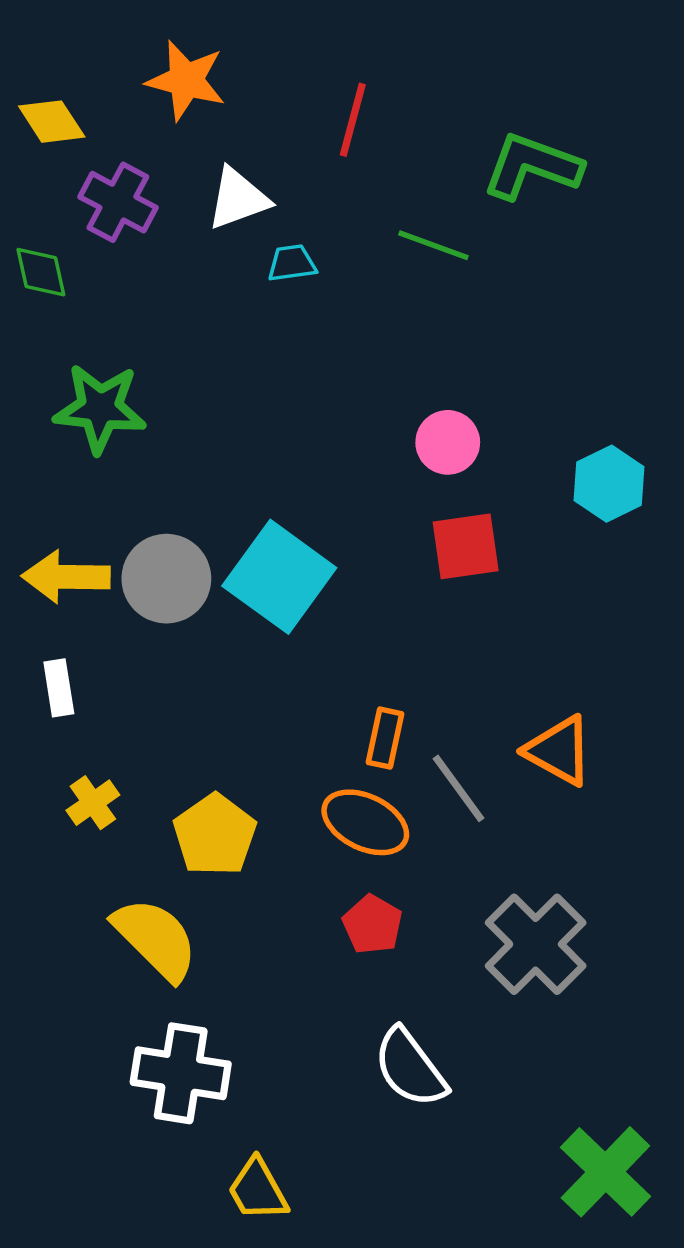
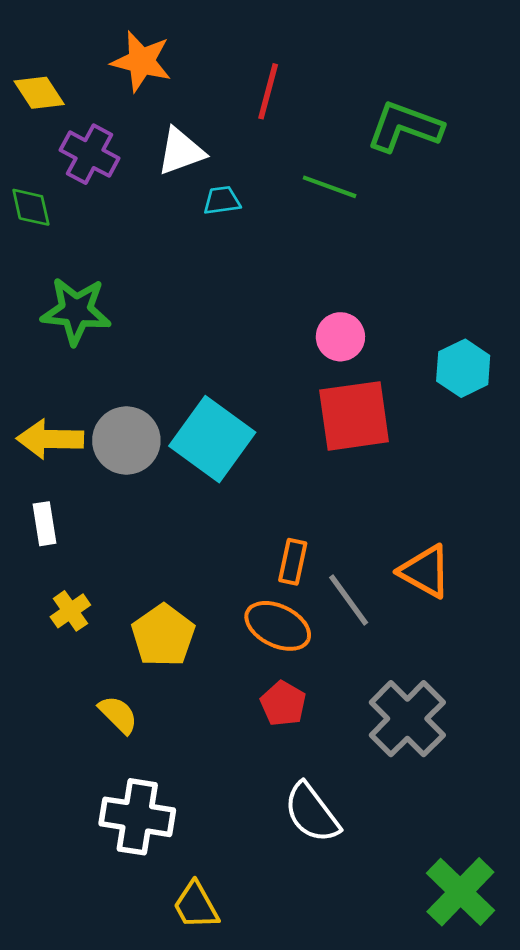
red square: (466, 546) -> (354, 416), size x1.4
yellow semicircle: (156, 939) -> (118, 715), size x0.6

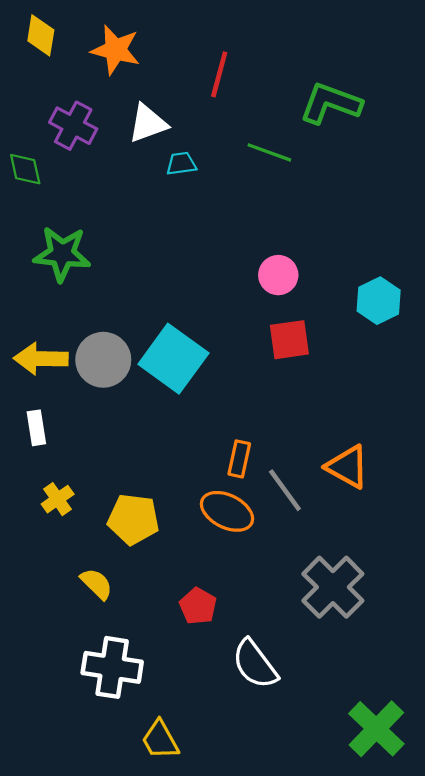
yellow diamond: (39, 93) -> (41, 35), moved, turned 42
red square: (354, 416) -> (289, 340), size x0.7
yellow pentagon: (163, 635) -> (133, 519), turned -30
red pentagon: (283, 704) -> (198, 606), moved

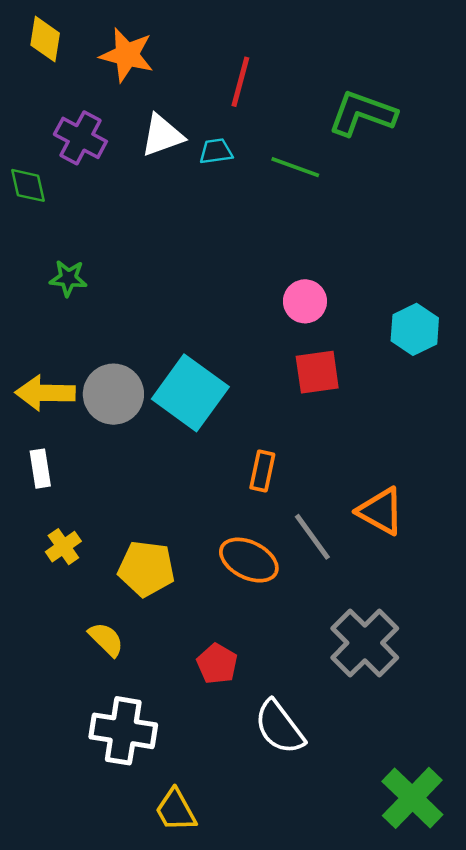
cyan trapezoid: (181, 164) -> (216, 151), moved
green star: (62, 254) -> (68, 278), size x0.6
orange rectangle: (239, 459) -> (262, 471), moved

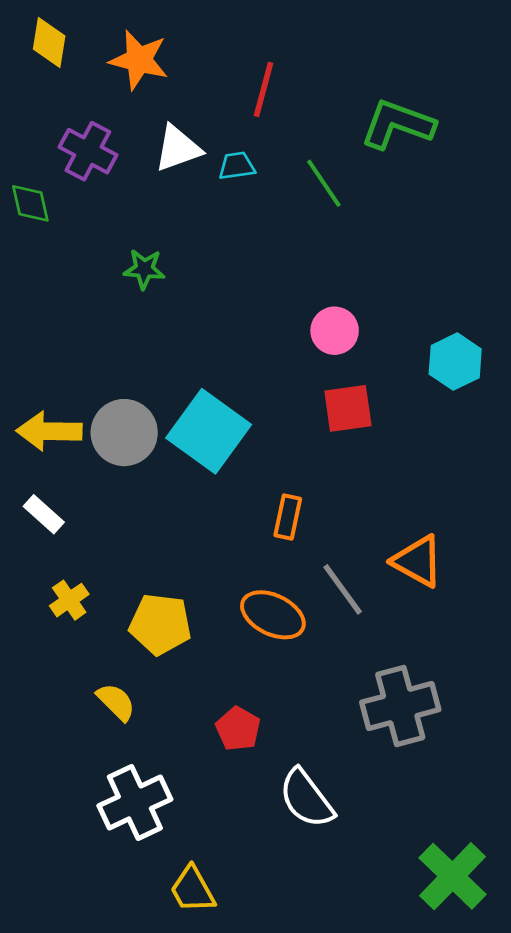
green line: (295, 167) -> (324, 183), turned 36
green star: (68, 278) -> (144, 269), moved
white rectangle: (40, 469) -> (44, 514), turned -39
gray cross: (365, 643) -> (400, 706), turned 30
white cross: (123, 731) -> (135, 802), turned -34

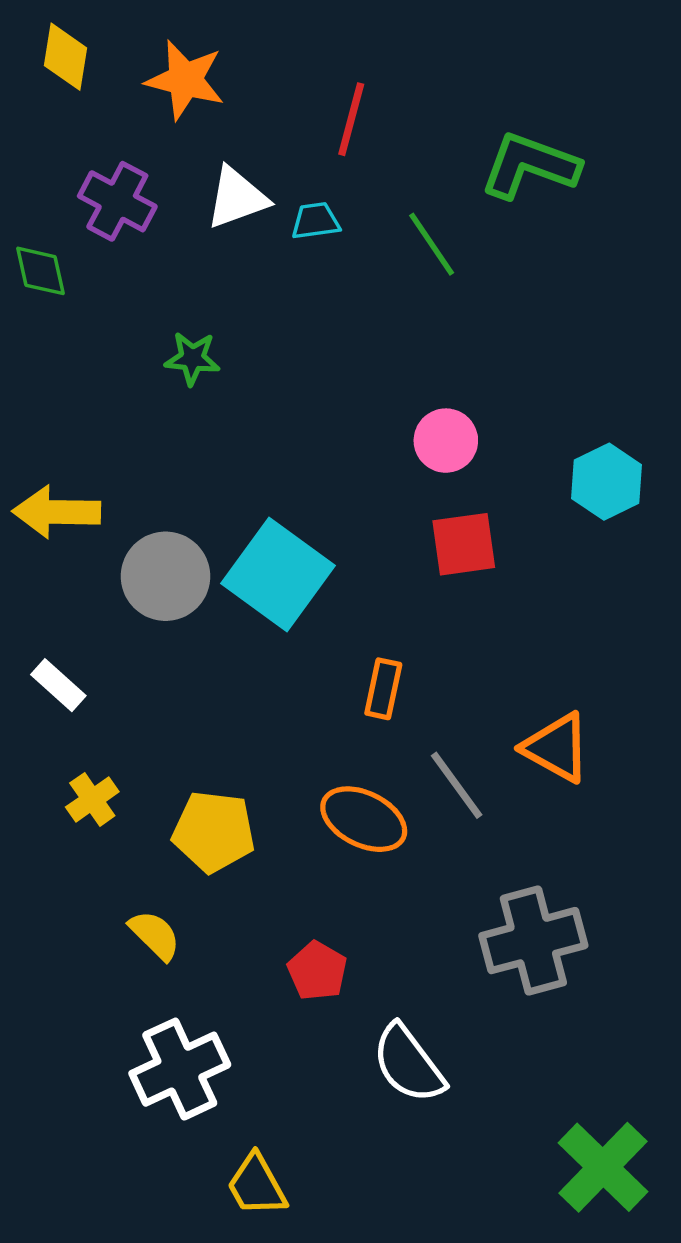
yellow arrow: (49, 431) -> (57, 512), moved

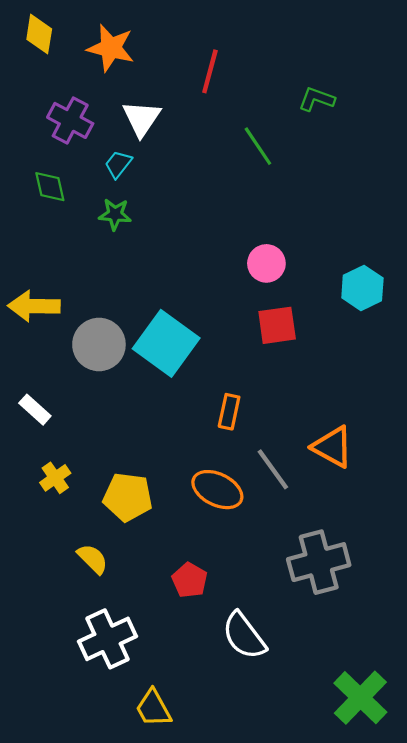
green L-shape: (530, 166) -> (317, 99), size x0.6
white triangle: (237, 198) -> (142, 118), turned -36
cyan trapezoid: (316, 221) -> (118, 164), moved, turned -44
green diamond: (41, 271) -> (50, 187), moved

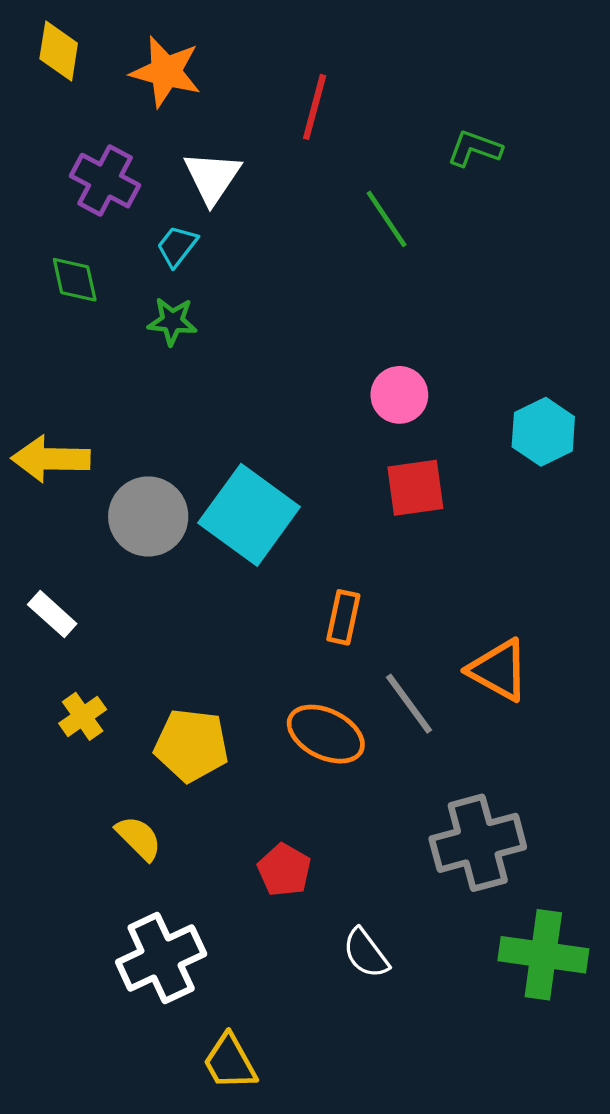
white semicircle: (244, 636) -> (366, 953), size x0.7
green cross: (360, 698) -> (543, 955), moved, turned -36

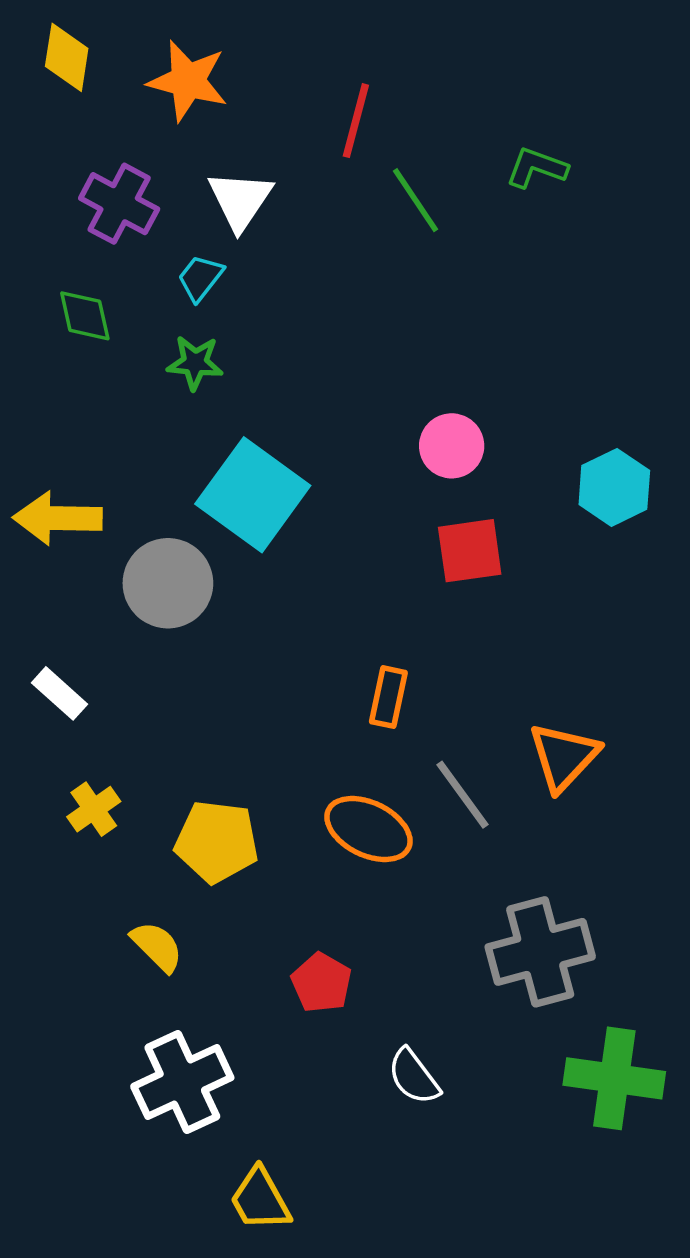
green line: (387, 219) -> (415, 200), moved
cyan square: (249, 515) -> (253, 495), moved
orange triangle: (499, 670) -> (564, 757), turned 44

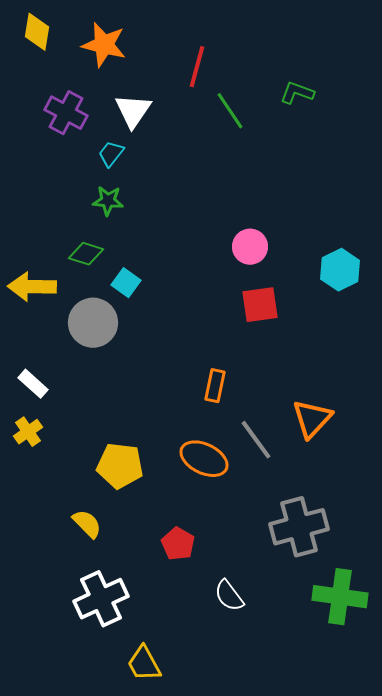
green diamond: (85, 316) -> (86, 254), moved, turned -60
cyan square: (253, 495) -> (126, 283), moved, size x0.5
yellow cross: (94, 809) -> (28, 432), moved

